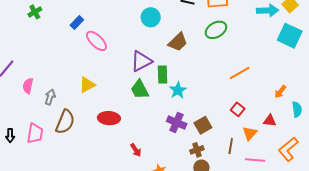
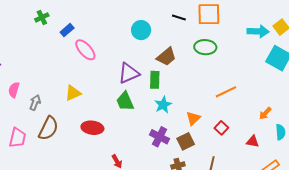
green cross: (35, 12) -> (42, 17), moved
green ellipse: (216, 30) -> (205, 47), turned 30
green rectangle: (162, 74) -> (155, 80), moved
orange triangle: (250, 133) -> (193, 118), moved

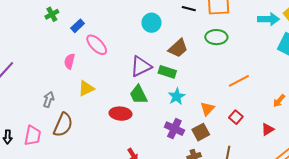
green rectangle: (155, 80) -> (167, 72), turned -72
pink semicircle: (14, 90) -> (70, 61), moved
red ellipse: (92, 128) -> (121, 114), moved
red triangle: (253, 141) -> (268, 129), turned -40

